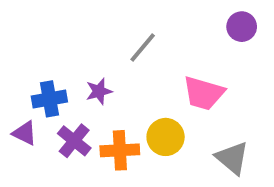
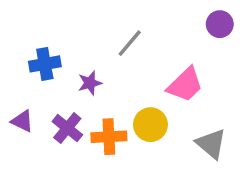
pink trapezoid: (204, 93) -> (185, 85), turned -60
blue cross: (49, 99) -> (45, 64), moved

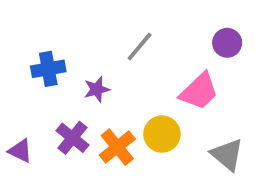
purple circle: (220, 24) -> (227, 43), moved
purple triangle: (22, 121) -> (20, 151), moved
orange cross: (109, 137) -> (117, 147), turned -36

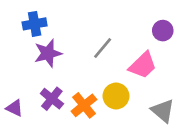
gray line: (140, 47) -> (103, 48), moved
blue cross: (48, 69) -> (35, 24), moved
purple star: (97, 89) -> (48, 53), moved, size x1.5

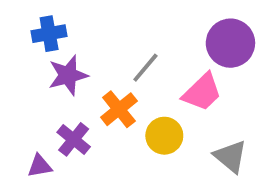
purple circle: (163, 31) -> (230, 43), size x1.6
orange cross: (84, 105) -> (119, 109), moved
purple triangle: (15, 108) -> (40, 166), moved, turned -36

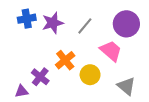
gray line: (145, 68) -> (85, 26), moved
purple star: (68, 75) -> (53, 23), moved
pink trapezoid: (202, 92) -> (111, 51), turned -95

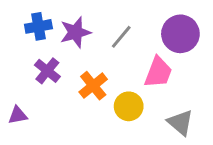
pink trapezoid: (111, 51) -> (158, 72), turned 70
purple cross: (40, 77) -> (47, 71), moved
purple triangle: (22, 91) -> (18, 115), moved

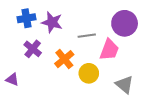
purple star: (75, 32) -> (52, 22), turned 30
gray line: (121, 37) -> (87, 36), moved, turned 42
purple triangle: (18, 115) -> (12, 79), turned 32

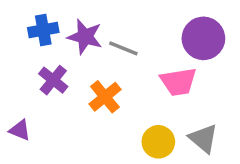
gray line: (87, 36) -> (123, 48), moved, turned 30
pink trapezoid: (109, 50) -> (178, 82), turned 60
yellow circle: (89, 73) -> (158, 142), moved

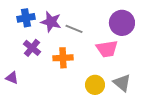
orange cross: (105, 97) -> (63, 58), turned 36

